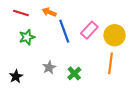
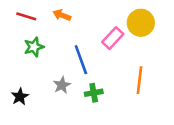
blue line: (64, 31) -> (81, 60), moved
yellow circle: (115, 35) -> (141, 23), moved
green cross: (74, 73) -> (94, 93), turned 32

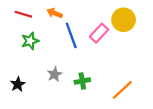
blue line: (81, 60) -> (71, 35), moved
orange line: (140, 80) -> (122, 90), moved, turned 40

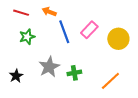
yellow circle: (124, 20) -> (118, 39), moved
gray star: (55, 74) -> (49, 67), size x1.5

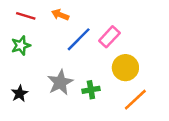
blue line: (64, 32) -> (79, 39), turned 65
green star: (27, 37) -> (21, 45), moved
yellow circle: (118, 39) -> (125, 68), moved

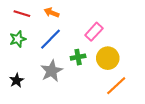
blue line: (79, 39) -> (50, 39), moved
green cross: (91, 90) -> (78, 57), moved

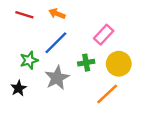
green star: (18, 39) -> (29, 60), moved
orange line: (116, 86) -> (107, 94), moved

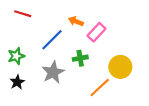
orange arrow: (57, 14) -> (76, 21), moved
green star: (29, 60) -> (16, 56), moved
yellow circle: (119, 64) -> (120, 67), moved

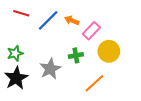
blue line: (52, 40) -> (48, 20), moved
yellow circle: (120, 67) -> (109, 51), moved
black star: (17, 82) -> (16, 78), size x1.6

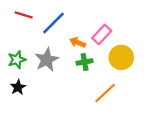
orange arrow: (72, 20) -> (78, 42), moved
gray star: (50, 69) -> (47, 60), moved
black star: (16, 78) -> (18, 87), size x0.6

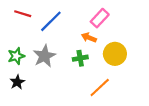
pink rectangle: (102, 34) -> (100, 18), moved
orange arrow: (78, 42) -> (89, 38), moved

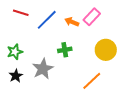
orange arrow: (89, 38) -> (72, 22), moved
gray star: (44, 56) -> (43, 69), moved
green cross: (80, 58) -> (65, 50), moved

